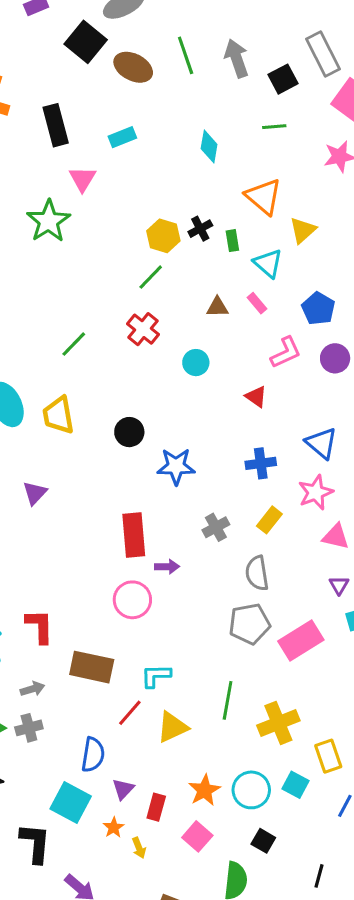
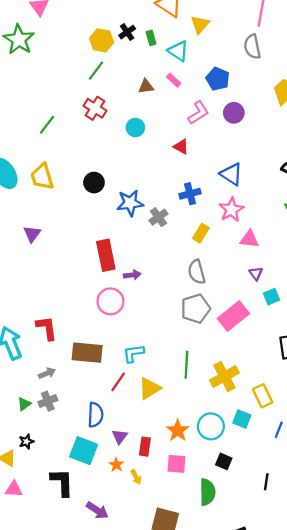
gray cross: (216, 527) -> (158, 217), moved
pink square: (197, 836) -> (177, 464), turned -30

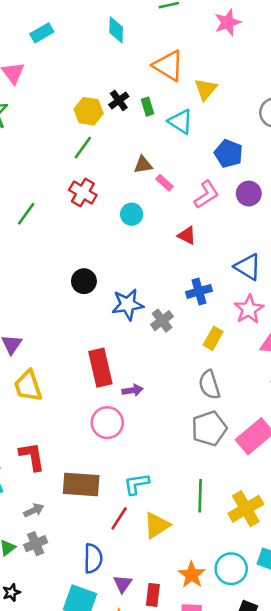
pink rectangle: (174, 80) -> (165, 183), moved
yellow trapezoid: (42, 177) -> (28, 386), moved

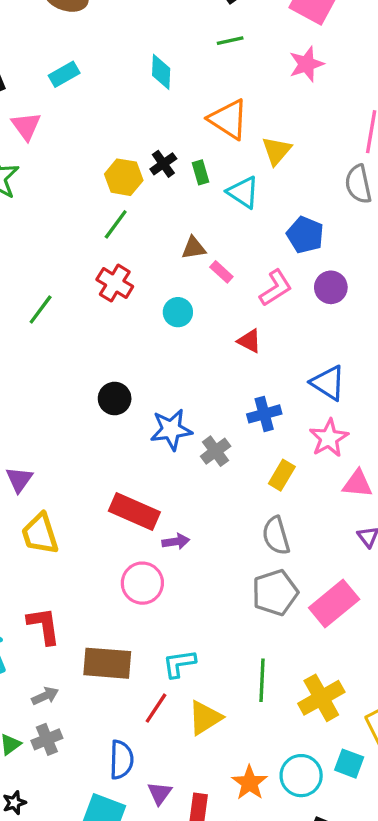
red rectangle: (100, 368) -> (134, 511), turned -54

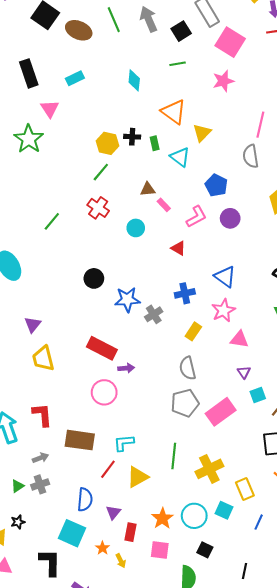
black cross: (163, 164) -> (132, 137), turned 35
purple triangle: (160, 793) -> (113, 512), moved

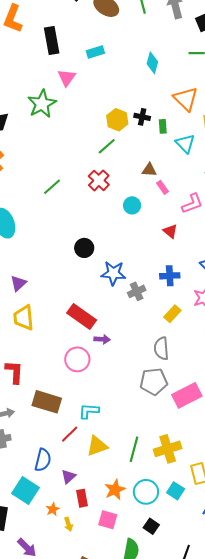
green line: (174, 456) -> (134, 449), moved
red rectangle: (130, 532) -> (82, 498), turned -30

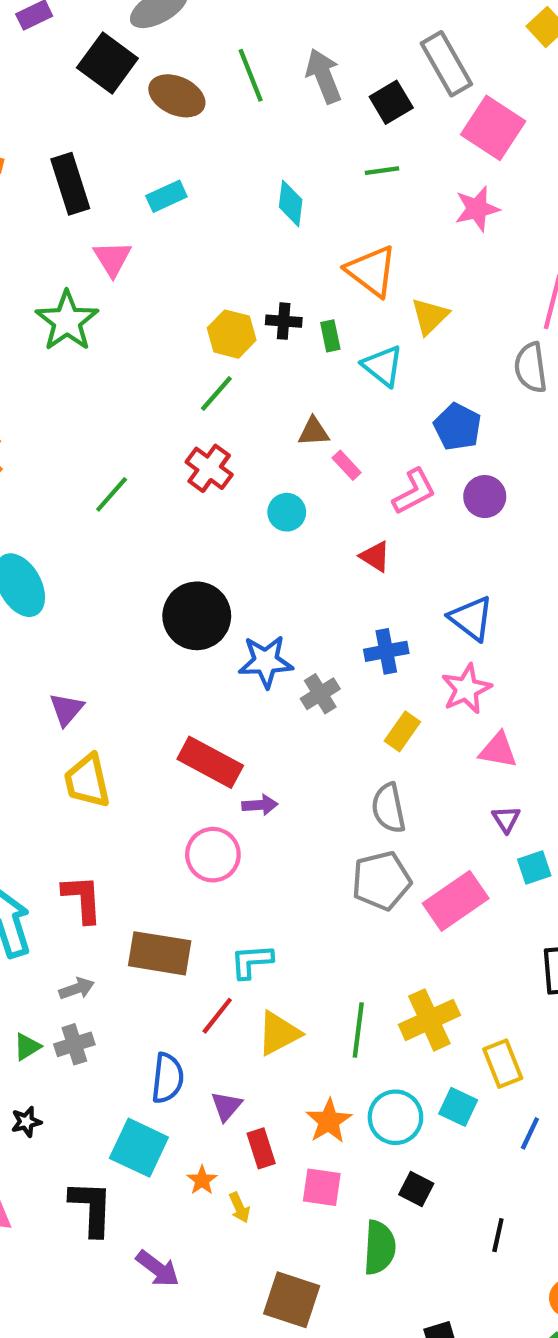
black circle: (84, 248) -> (197, 616), size x1.6

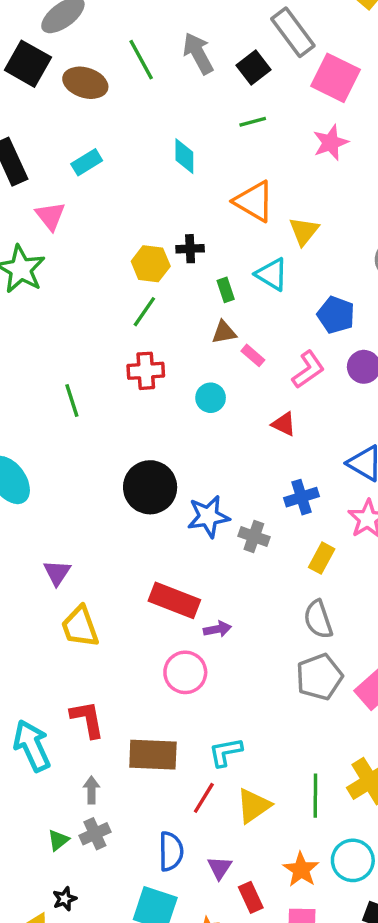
green rectangle: (330, 336) -> (226, 290), moved
red cross: (209, 468) -> (146, 371), turned -33
green line: (112, 494) -> (72, 400), turned -52
gray cross: (320, 694) -> (254, 536), turned -32
gray arrow: (77, 989) -> (91, 790), turned -64

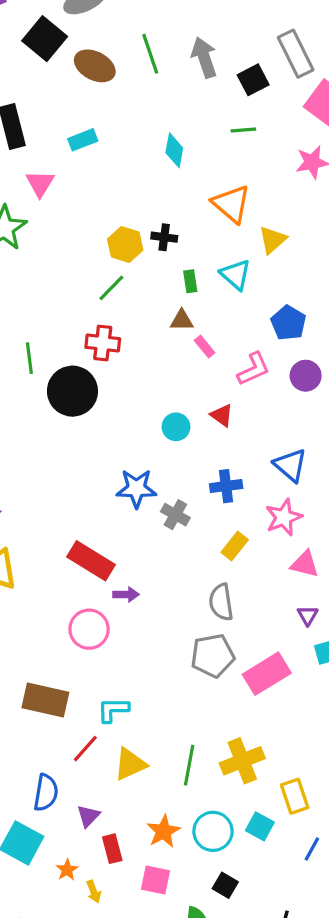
cyan circle: (211, 398) -> (176, 427), moved
black circle: (150, 487) -> (72, 391), moved

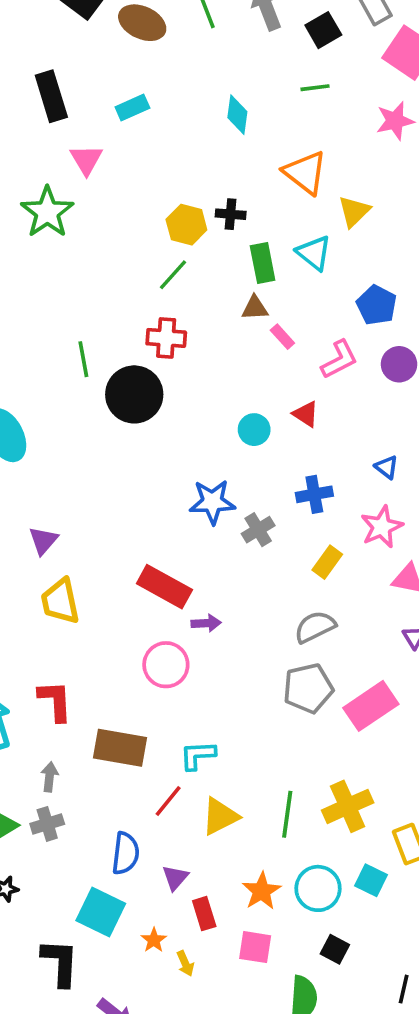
green rectangle: (190, 281) -> (263, 263), size x1.5
blue triangle: (290, 465) -> (387, 467), size x0.6
gray cross: (175, 515) -> (258, 530), turned 32
gray semicircle: (221, 602) -> (315, 627), turned 75

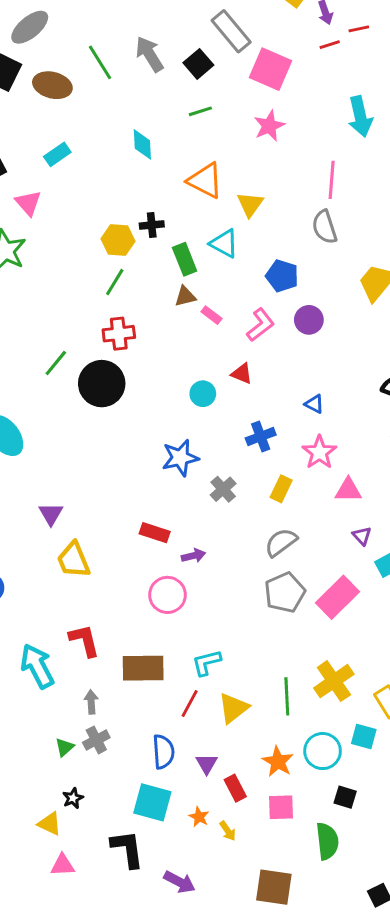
green line: (83, 359) -> (56, 363), turned 60
gray cross: (258, 530) -> (223, 489), moved
red rectangle: (164, 587) -> (155, 533), size x0.7

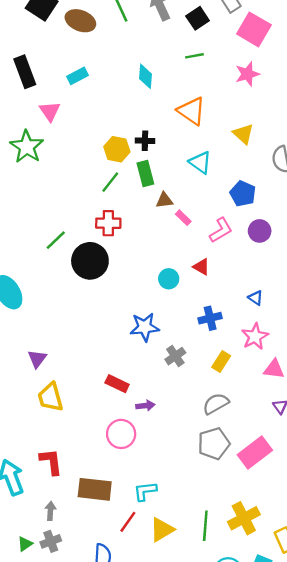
yellow triangle: (250, 204) -> (243, 134), moved, turned -30
green rectangle: (185, 259) -> (145, 174), moved

